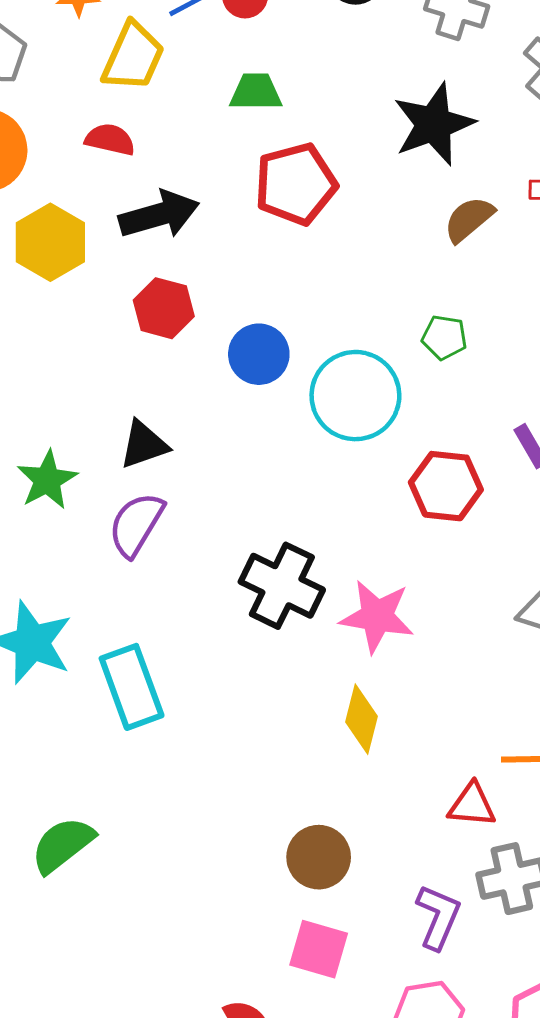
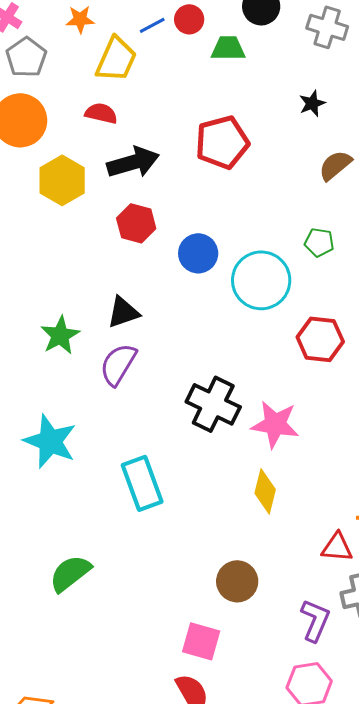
green trapezoid: (256, 92) -> (228, 48), moved
black star: (434, 124) -> (312, 103), size x0.5
cyan rectangle: (132, 687) -> (142, 483), moved
pink square: (319, 949) -> (201, 641), moved

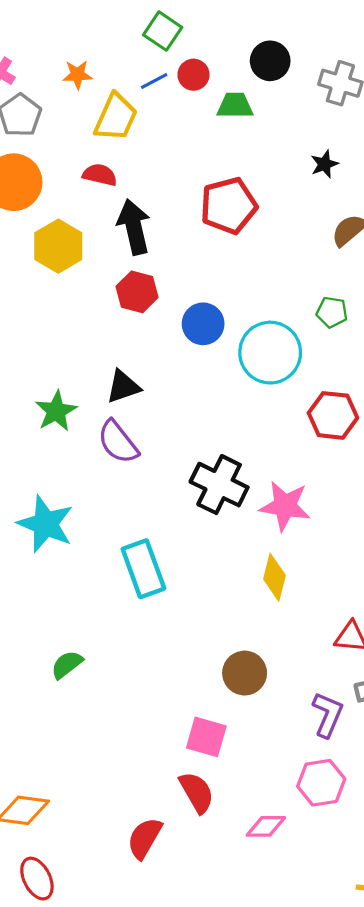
black arrow: (133, 162) -> (134, 227), turned -87
purple semicircle: (118, 364) -> (118, 442), turned -69
green semicircle: (70, 573) -> (67, 665), size x0.7

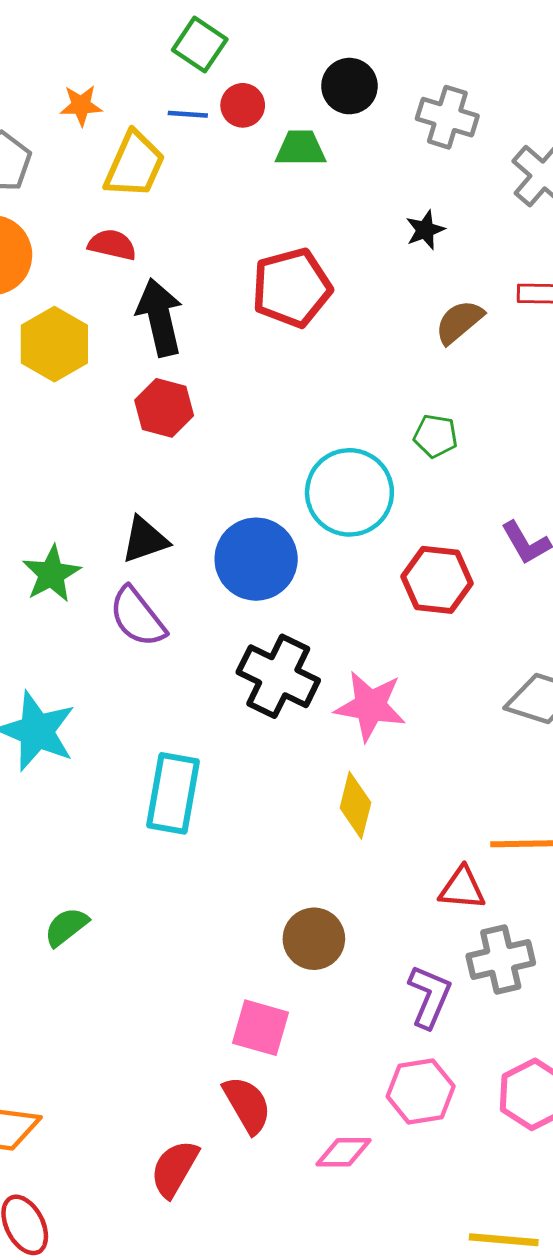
blue line: (154, 81) -> (188, 114), turned 32
blue circle: (203, 324) -> (256, 559), moved, size x1.4
cyan rectangle: (143, 569) -> (173, 793), turned 30

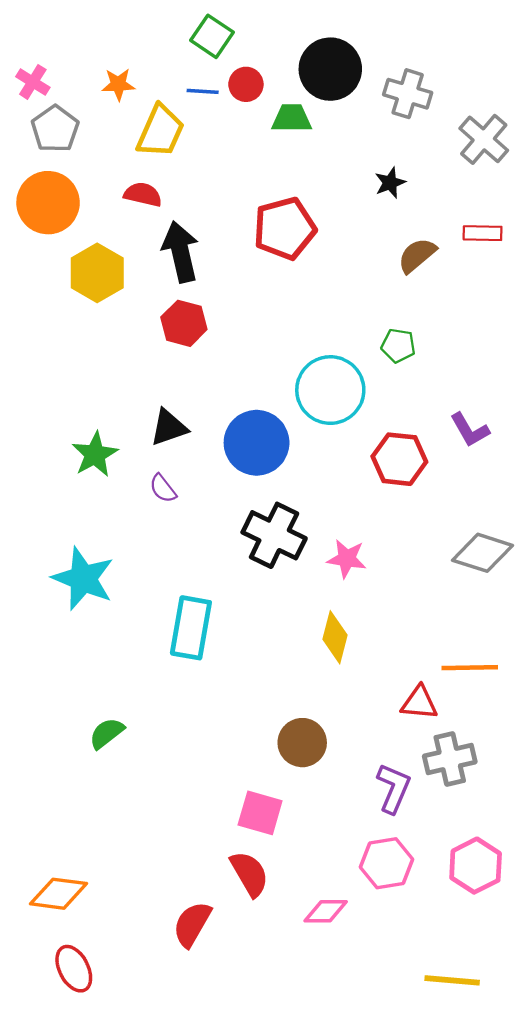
black circle: (349, 86) -> (330, 69), size x1.4
purple semicircle: (137, 617) -> (163, 488), size x0.6
pink star: (370, 706) -> (347, 559), size x0.7

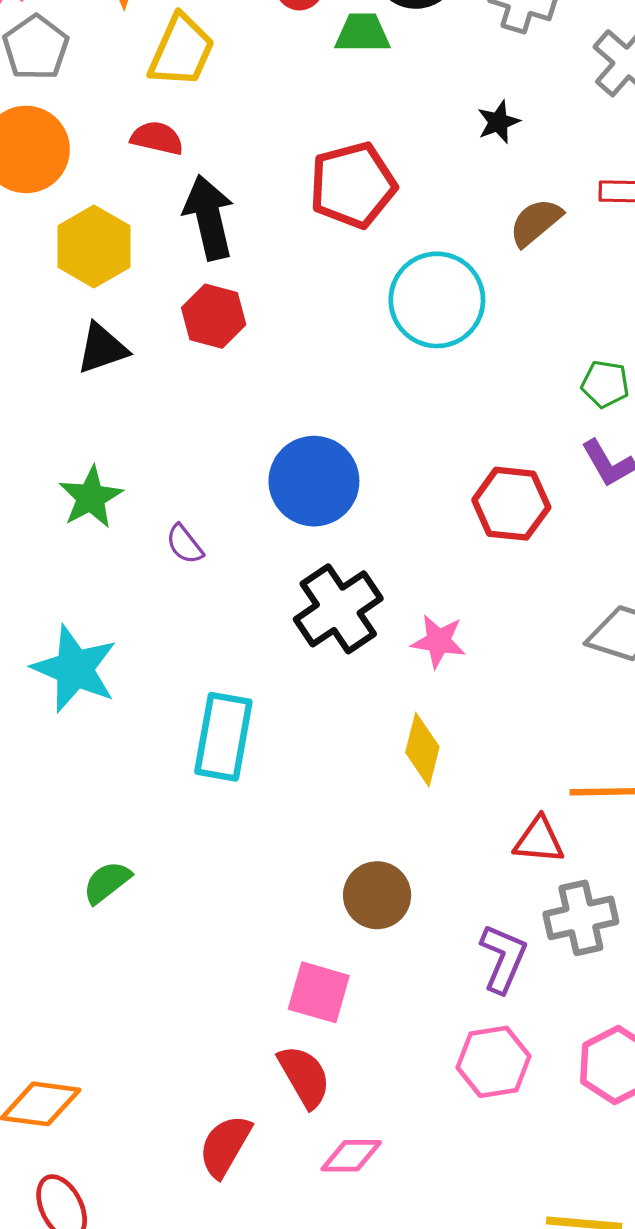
green pentagon: (398, 346) -> (605, 384), moved
cyan circle: (330, 390) -> (437, 300), moved
black triangle: (169, 428) -> (102, 348), moved
black cross: (274, 535) -> (338, 609), turned 30
pink diamond: (326, 911) -> (351, 1156), moved

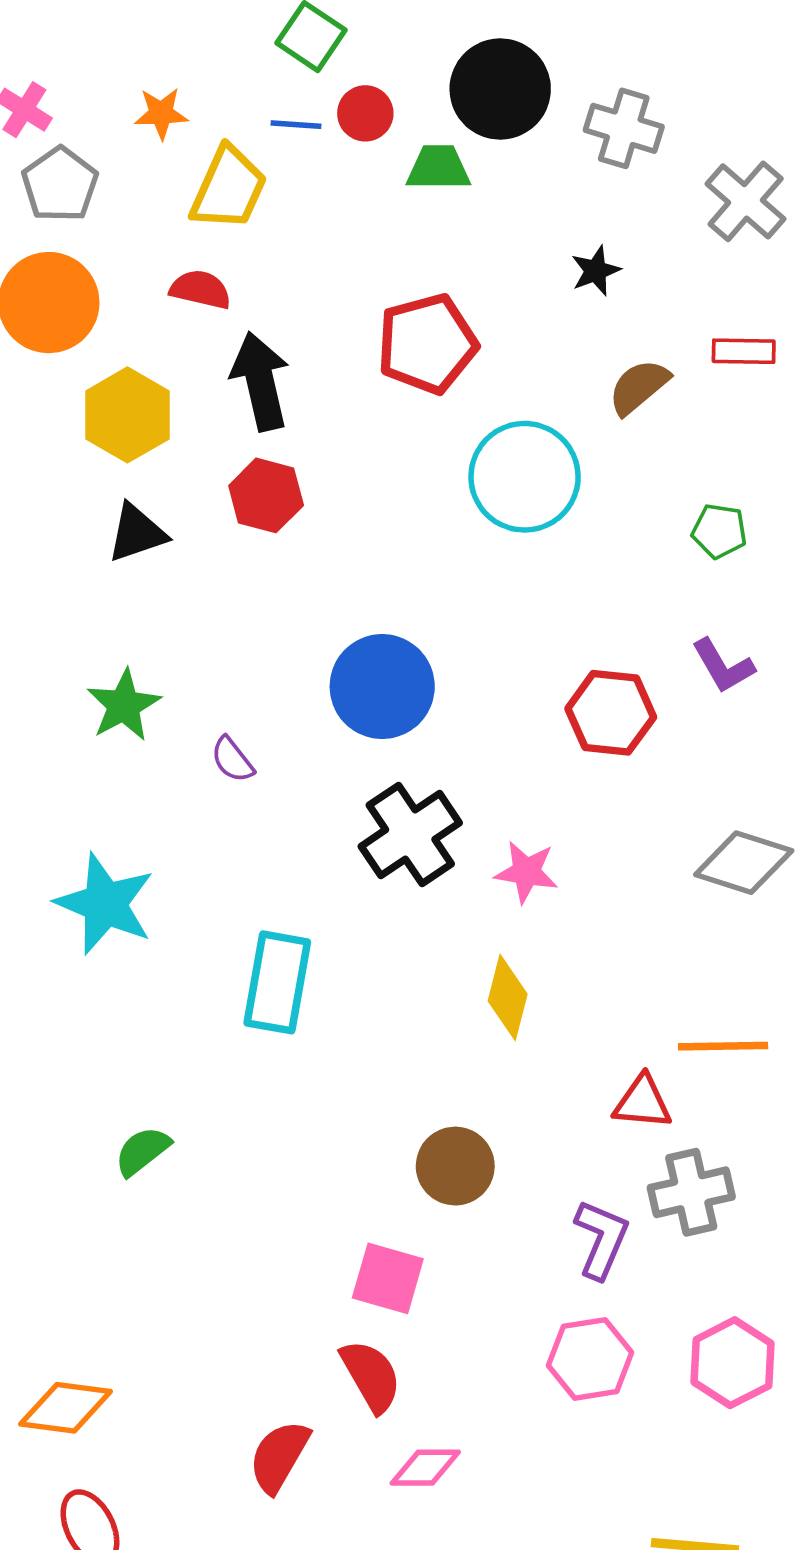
green pentagon: (605, 384) -> (719, 531), moved

